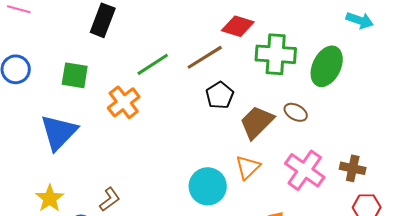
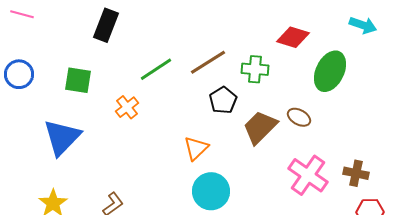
red diamond: (238, 26) -> (293, 37), moved
green cross: (276, 54) -> (255, 69), moved, size x0.7
orange cross: (124, 102) -> (127, 107), size x0.7
orange triangle: (248, 167) -> (196, 148), moved

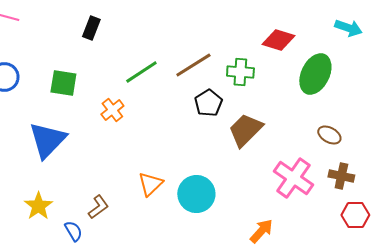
black rectangle: (106, 25) -> (91, 28), size x0.7
brown ellipse: (299, 117) -> (329, 135), moved
orange triangle: (196, 148) -> (150, 184), moved

